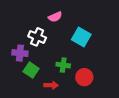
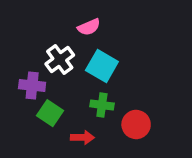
white cross: (37, 37) -> (60, 60), turned 30
cyan square: (81, 37) -> (102, 66), moved

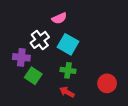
red circle: (136, 124) -> (107, 83), moved
red arrow: (82, 137) -> (67, 92), moved, turned -152

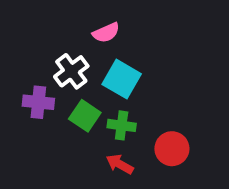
green square: (33, 76) -> (85, 116), moved
red circle: (107, 83) -> (172, 149), moved

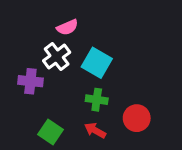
pink semicircle: (106, 33) -> (67, 27), moved
green square: (85, 116) -> (50, 132), moved

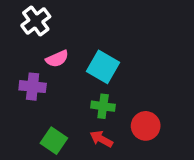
pink semicircle: (67, 27) -> (57, 59), moved
white cross: (57, 57) -> (36, 21), moved

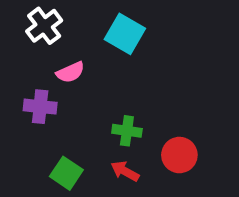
cyan square: (103, 67) -> (125, 34), moved

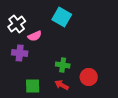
white cross: (44, 26) -> (17, 24), moved
green square: (66, 173) -> (33, 86), turned -35

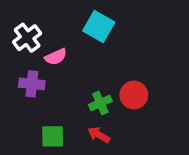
green cross: (63, 65) -> (100, 103), turned -32
red circle: (89, 77) -> (134, 95), moved

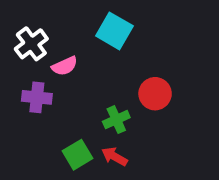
red circle: (134, 95) -> (155, 94), moved
green square: (53, 136) -> (78, 155), moved, turned -30

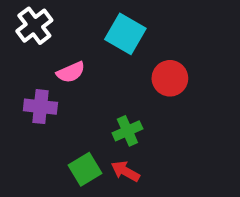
white cross: (31, 44) -> (34, 26), moved
red circle: (155, 94) -> (170, 78), moved

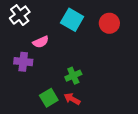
red circle: (170, 78) -> (109, 23), moved

